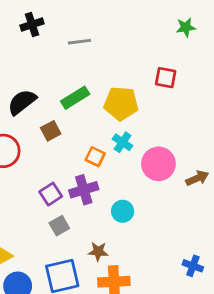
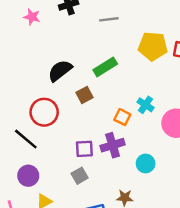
yellow pentagon: (121, 103) -> (153, 46), moved
purple square: (51, 194) -> (84, 149), turned 30
gray square: (59, 226) -> (80, 176), moved

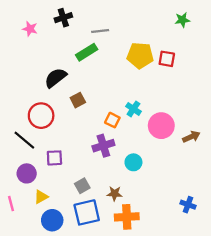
green rectangle: (105, 67) -> (87, 52), moved
purple square: (84, 149) -> (54, 158), moved
gray square: (80, 176) -> (82, 186), moved

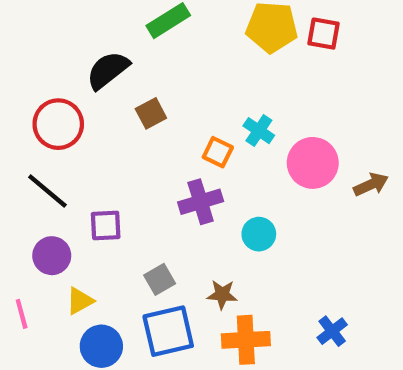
red circle: (41, 116) -> (58, 124), moved
blue cross: (188, 205) -> (332, 331), moved, turned 32

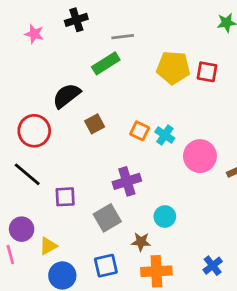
orange square: (218, 152) -> (140, 131), moved
cyan circle: (259, 234) -> (165, 216), moved
purple circle: (52, 256) -> (22, 229), moved
gray square: (160, 279) -> (107, 218), moved, size x1.4
blue square: (168, 331) -> (106, 266), size x0.7

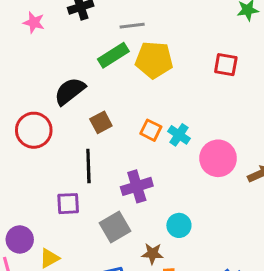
yellow pentagon: (173, 68) -> (154, 60), moved
black line: (27, 174) -> (88, 166), moved, turned 48

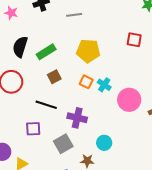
green rectangle: (113, 55) -> (46, 52), moved
yellow pentagon: (154, 60) -> (88, 51), moved
black semicircle: (70, 91) -> (20, 47), moved, turned -35
black line: (88, 166) -> (46, 105), turned -70
purple cross: (137, 186) -> (77, 118), turned 30

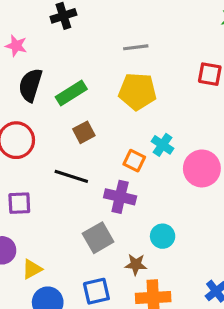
pink star: (11, 13) -> (16, 46), moved
gray line: (74, 15) -> (136, 47), moved
orange square: (86, 82) -> (134, 161), moved
purple square: (33, 129) -> (19, 203), moved

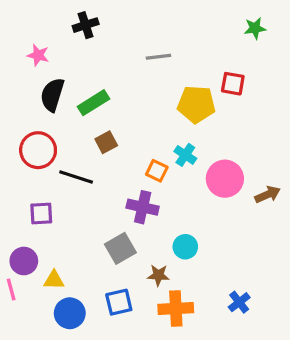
yellow pentagon: (137, 91) -> (196, 104), moved
black line: (71, 176) -> (76, 177), moved
yellow triangle: (32, 269) -> (54, 280), turned 30

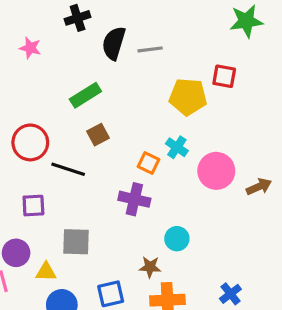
green star: (255, 28) -> (246, 21), size x1.5
black semicircle: (52, 95) -> (114, 43), moved
gray square: (120, 248) -> (76, 242), moved, turned 32

